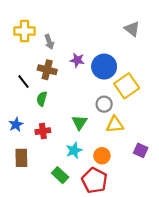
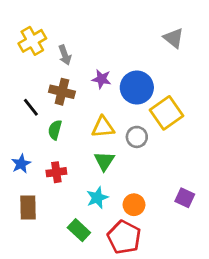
yellow cross: (25, 31) -> (32, 41), turned -30
yellow triangle: (115, 125) -> (103, 127), moved

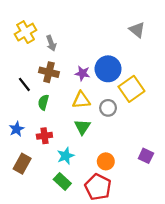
purple star: (102, 79) -> (82, 73), moved
cyan star: (97, 198) -> (66, 156), moved
brown rectangle: (28, 208) -> (22, 164), turned 30

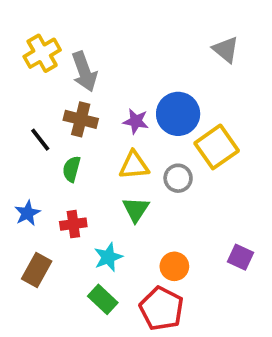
gray arrow: (51, 43) -> (84, 72), size x1.5

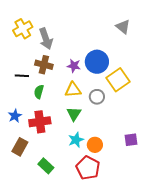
black line: (40, 140) -> (22, 76), turned -48
red cross: (73, 224) -> (40, 122), size x1.5
cyan star: (108, 257) -> (76, 140), moved
purple square: (241, 257) -> (131, 140), turned -32
green rectangle: (103, 299) -> (46, 166), moved

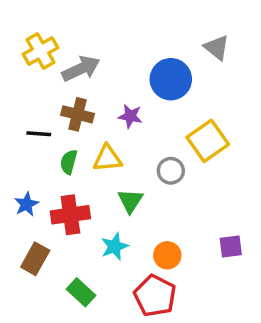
gray arrow: (46, 39) -> (81, 69), turned -95
blue circle: (97, 62) -> (171, 79), moved
yellow triangle: (73, 90) -> (107, 158), moved
cyan star: (76, 140) -> (114, 246), moved

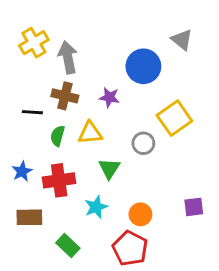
gray arrow: (81, 69) -> (68, 57), turned -76
brown rectangle: (35, 259) -> (29, 217), turned 60

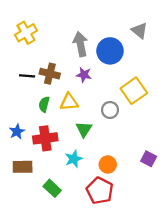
gray arrow: (68, 57) -> (80, 44), moved
black line: (32, 112) -> (27, 76), moved
purple square: (194, 207) -> (149, 159), turned 35

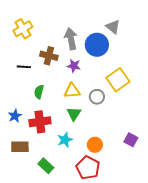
gray triangle: (140, 30) -> (113, 27), moved
brown cross: (50, 74) -> (49, 56), moved
yellow triangle: (69, 102) -> (72, 91), moved

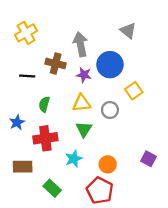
blue circle: (97, 45) -> (110, 65), moved
yellow square: (118, 80) -> (134, 91), size x0.7
blue star: (15, 116) -> (17, 122), moved

